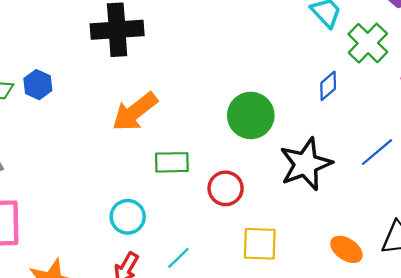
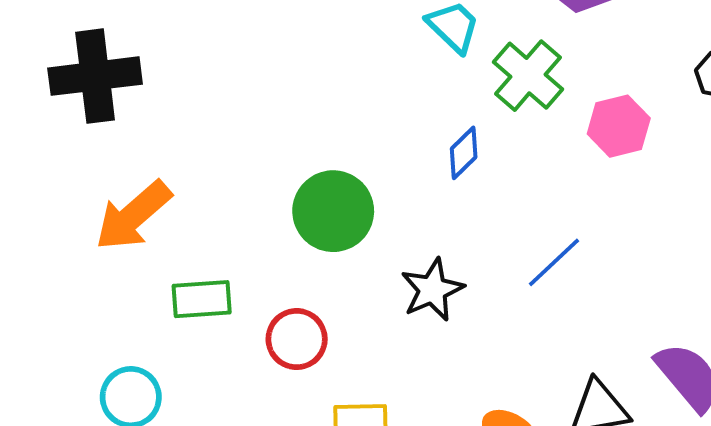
black star: (306, 164) -> (432, 290), size x0.7

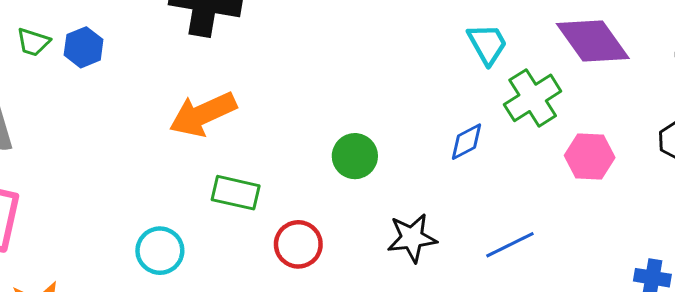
green circle: (333, 211) -> (355, 156), size x0.7

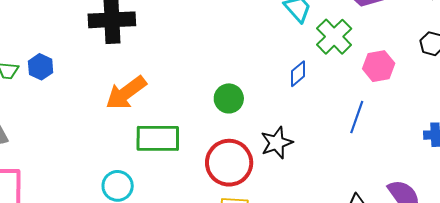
green rectangle: (236, 193) -> (158, 138), size x1.4
red circle: (298, 244) -> (229, 163), moved, size x1.5
blue line: (510, 245) -> (357, 117), moved, turned -32

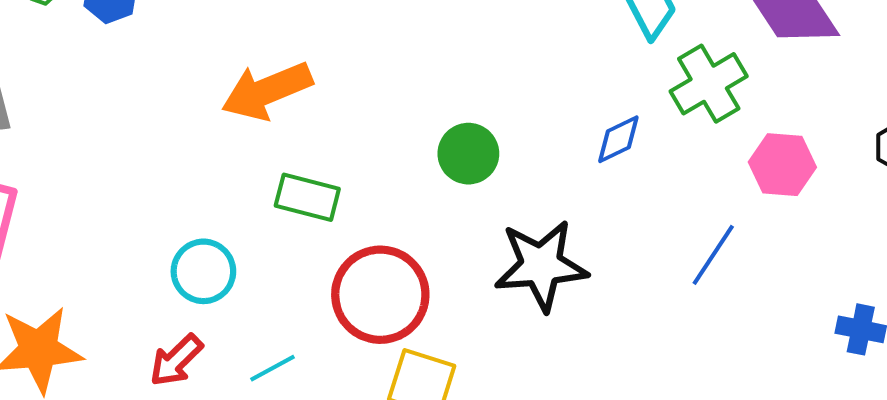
green rectangle: (158, 138) -> (307, 197), size x0.7
black star: (277, 143) -> (541, 266), size x1.4
red circle: (229, 163) -> (380, 295), moved

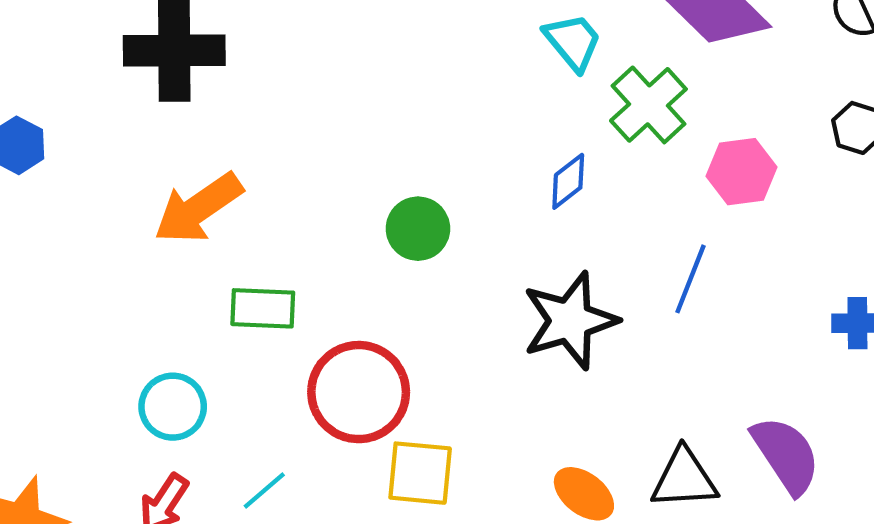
black star: (541, 266) -> (570, 321), moved

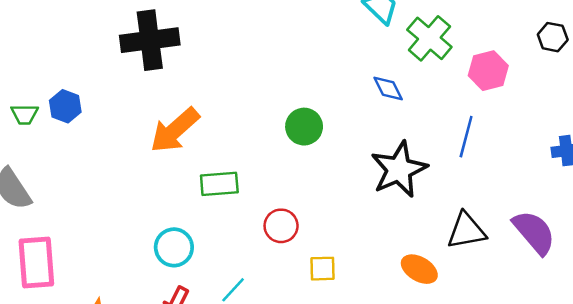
blue diamond: (568, 181) -> (388, 88), turned -72
red circle: (359, 392) -> (281, 226), size x0.6
yellow square: (420, 473) -> (322, 269), size x0.7
black triangle: (684, 479) -> (466, 231), moved

